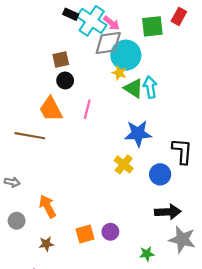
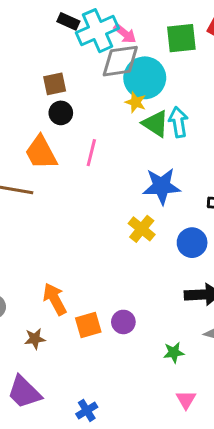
cyan cross: (92, 21) -> (97, 31), turned 32
orange arrow: (47, 206) -> (55, 299), moved

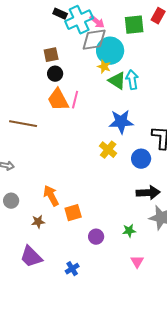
orange trapezoid: (41, 153) -> (58, 100), moved
purple circle: (123, 322) -> (96, 237), moved

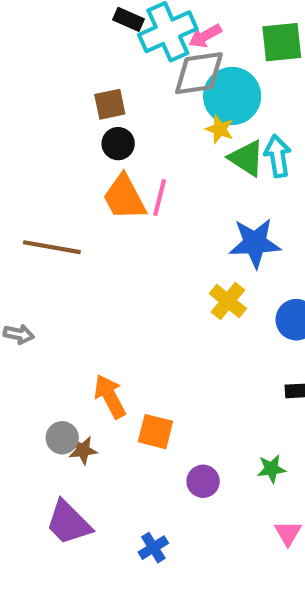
pink arrow: (97, 22) -> (205, 36), turned 112
gray circle: (11, 201) -> (62, 438), moved
orange square: (73, 213) -> (155, 432), turned 30

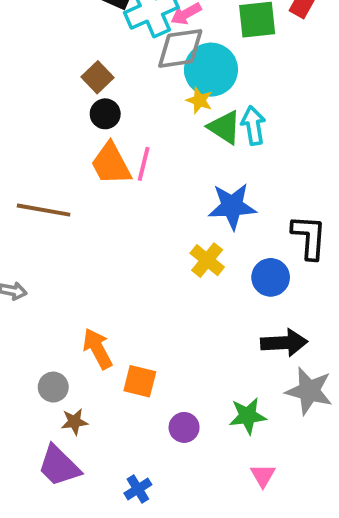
brown square: (110, 104) -> (97, 77), turned -32
brown star: (83, 450) -> (74, 422), moved
green star: (271, 469) -> (248, 416), size x1.4

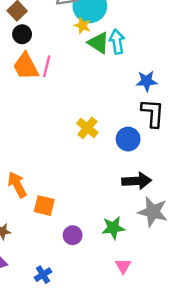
blue star: (232, 206) -> (147, 81), moved, size x0.7

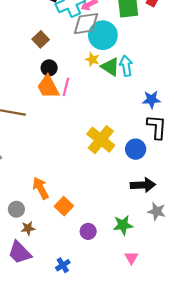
yellow star: (82, 26) -> (92, 59), moved
black circle: (22, 34) -> (49, 68), moved
yellow cross: (87, 128) -> (101, 140), size x1.5
orange square: (44, 206) -> (64, 206), turned 30
gray star: (153, 212) -> (157, 211), size x0.7

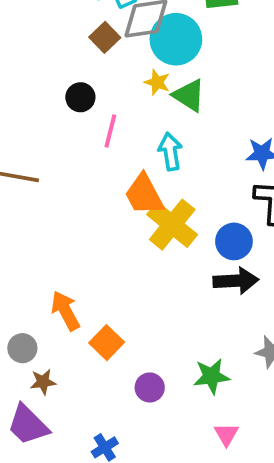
brown square: (41, 39) -> (105, 37), moved
cyan arrow: (126, 66) -> (170, 152), moved
orange trapezoid: (48, 87) -> (144, 195), moved
black arrow: (143, 185) -> (236, 281), moved

